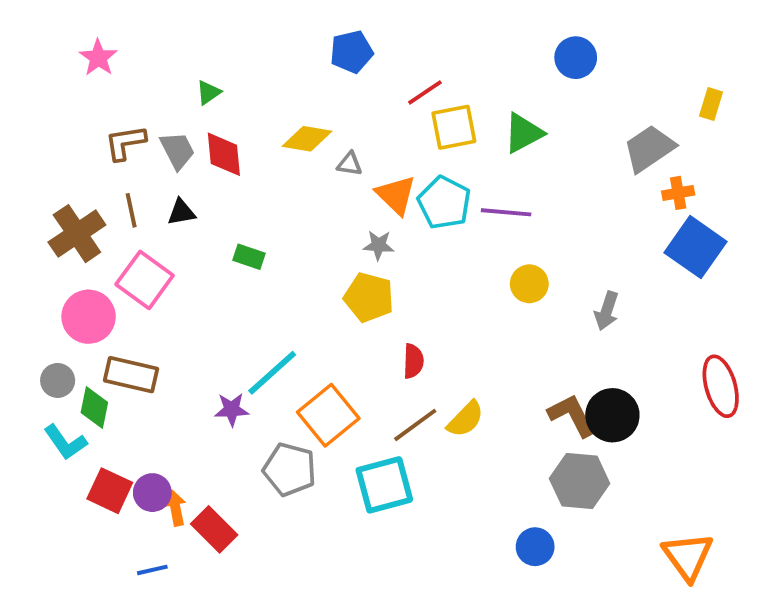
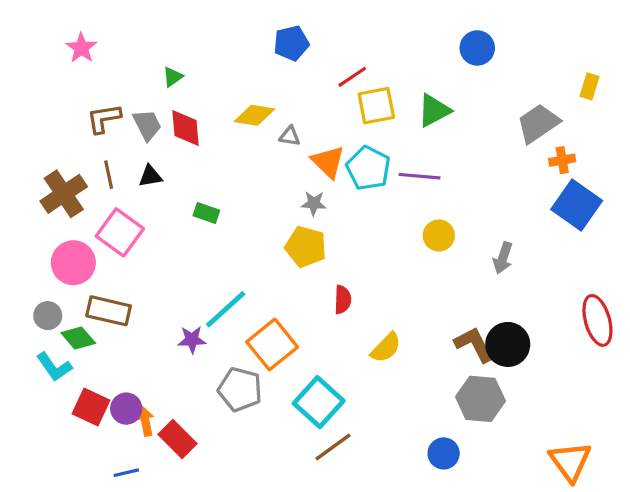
green diamond: (94, 408) -> (78, 338), turned -52
brown line: (415, 425) -> (333, 447), moved
cyan square: (384, 485) -> (319, 402), turned -33

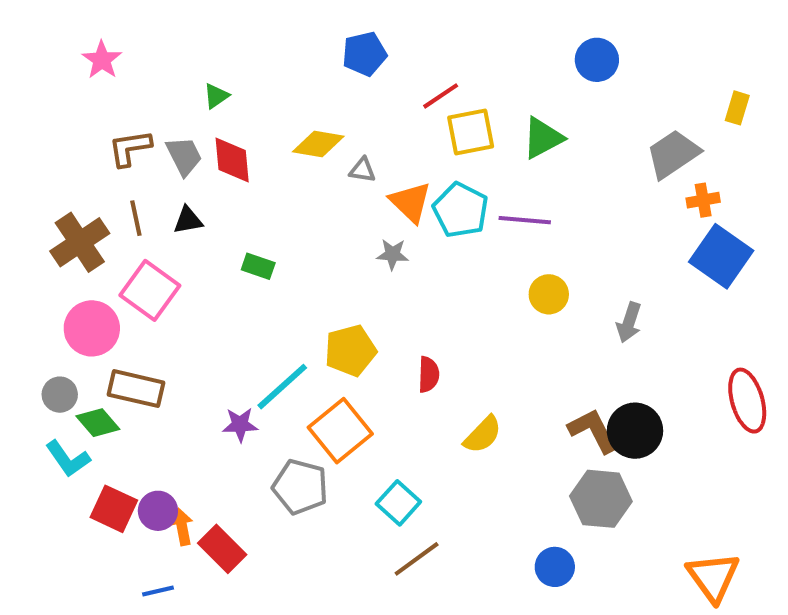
yellow pentagon: (306, 247) -> (350, 350), moved, turned -30
cyan square: (319, 402) -> (398, 503), size x0.7

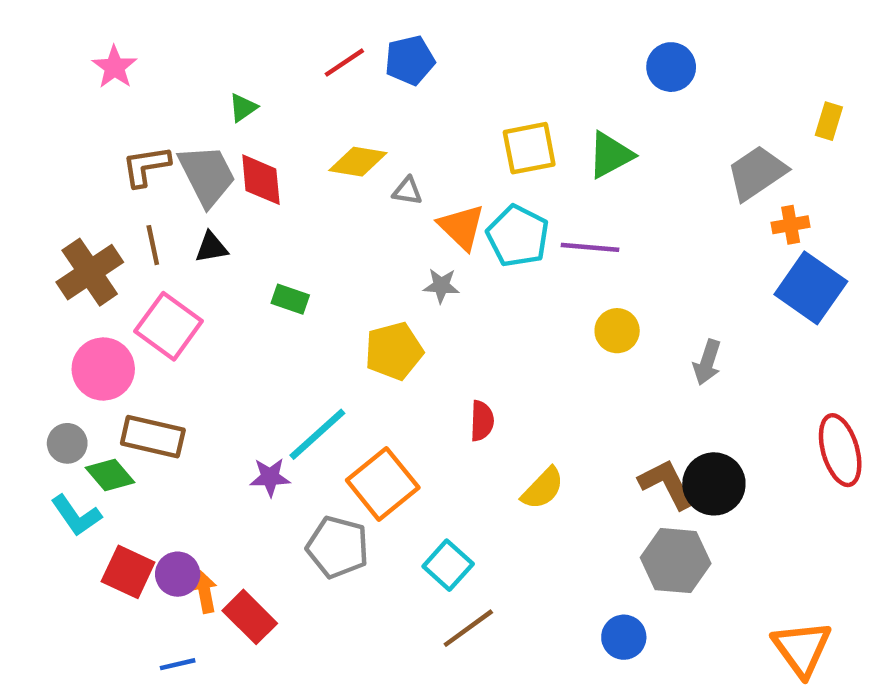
red line: (441, 96) -> (344, 63), moved
gray trapezoid: (184, 156) -> (207, 175), size x1.4
yellow pentagon: (350, 350) -> (394, 351), moved

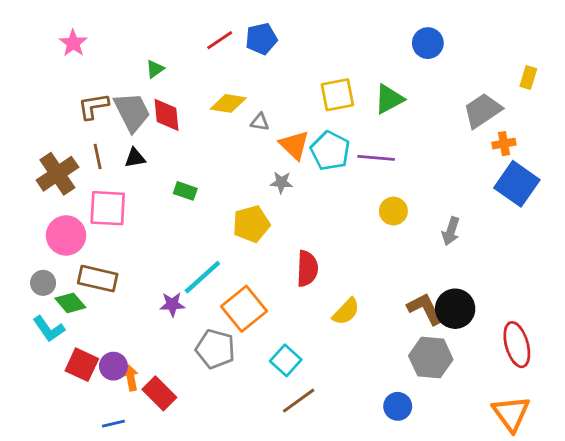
pink square: (169, 326) -> (108, 208), turned -33
red semicircle: (482, 421) -> (307, 268), size x1.4
red ellipse: (840, 450) -> (517, 345), moved

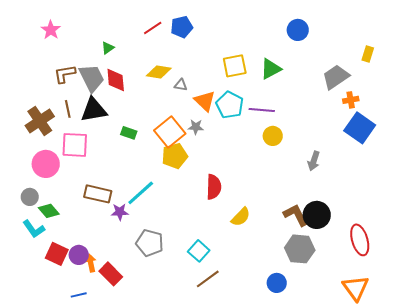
black triangle: (135, 158) -> (94, 110), size x1.8
yellow circle: (393, 211) -> (273, 136), moved
brown rectangle: (98, 279) -> (98, 194), moved
orange square: (244, 309) -> (170, 132), moved

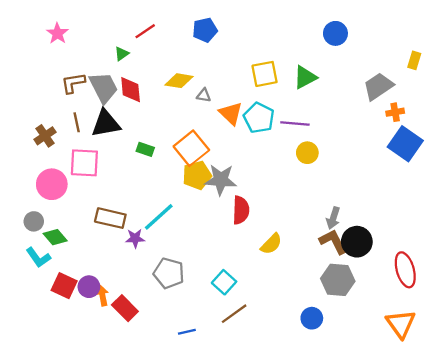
red line: (153, 28) -> (145, 31), moved
brown cross: (40, 121) -> (45, 136), size x0.7
gray star: (196, 127) -> (221, 180), moved, size x1.8
gray arrow: (314, 161) -> (333, 218), moved
blue line: (79, 295) -> (187, 332), moved

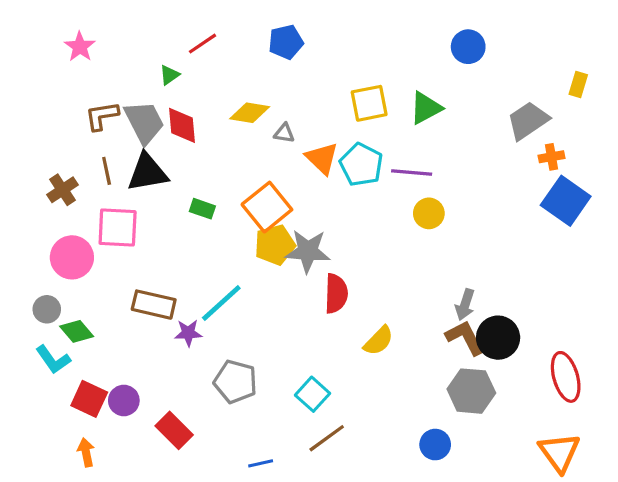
orange arrow: (102, 296) -> (86, 452), moved

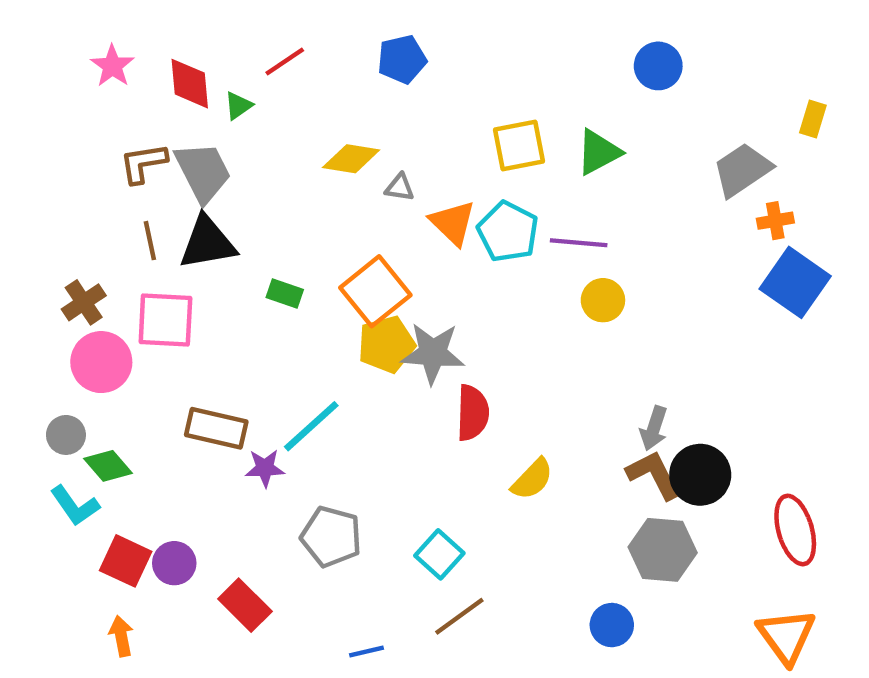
red diamond: (182, 125) -> (190, 84), moved
brown cross: (62, 190) -> (84, 302), moved

